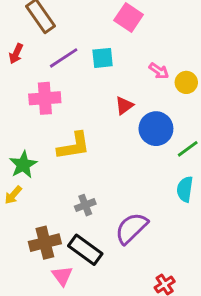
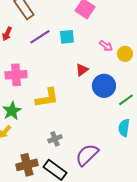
pink cross: (45, 98) -> (16, 75), moved

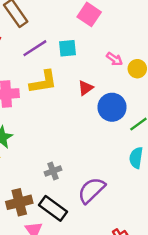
yellow L-shape: (47, 98) -> (43, 82), moved

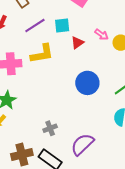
red triangle: (86, 88) -> (77, 43), moved
blue circle: (112, 107) -> (87, 83), moved

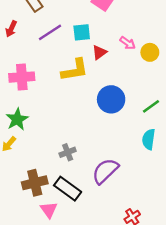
yellow L-shape: (42, 54) -> (75, 70), moved

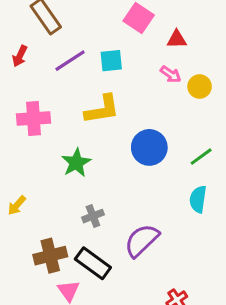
red triangle: (99, 52) -> (177, 39), moved, turned 35
green star: (17, 119) -> (76, 163), moved

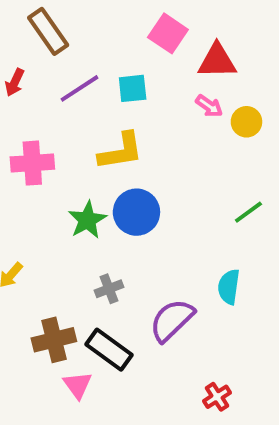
red triangle: (177, 39) -> (217, 61), size x1.5
blue circle: (149, 147) -> (136, 212), moved
cyan semicircle: (198, 199) -> (229, 287), moved

